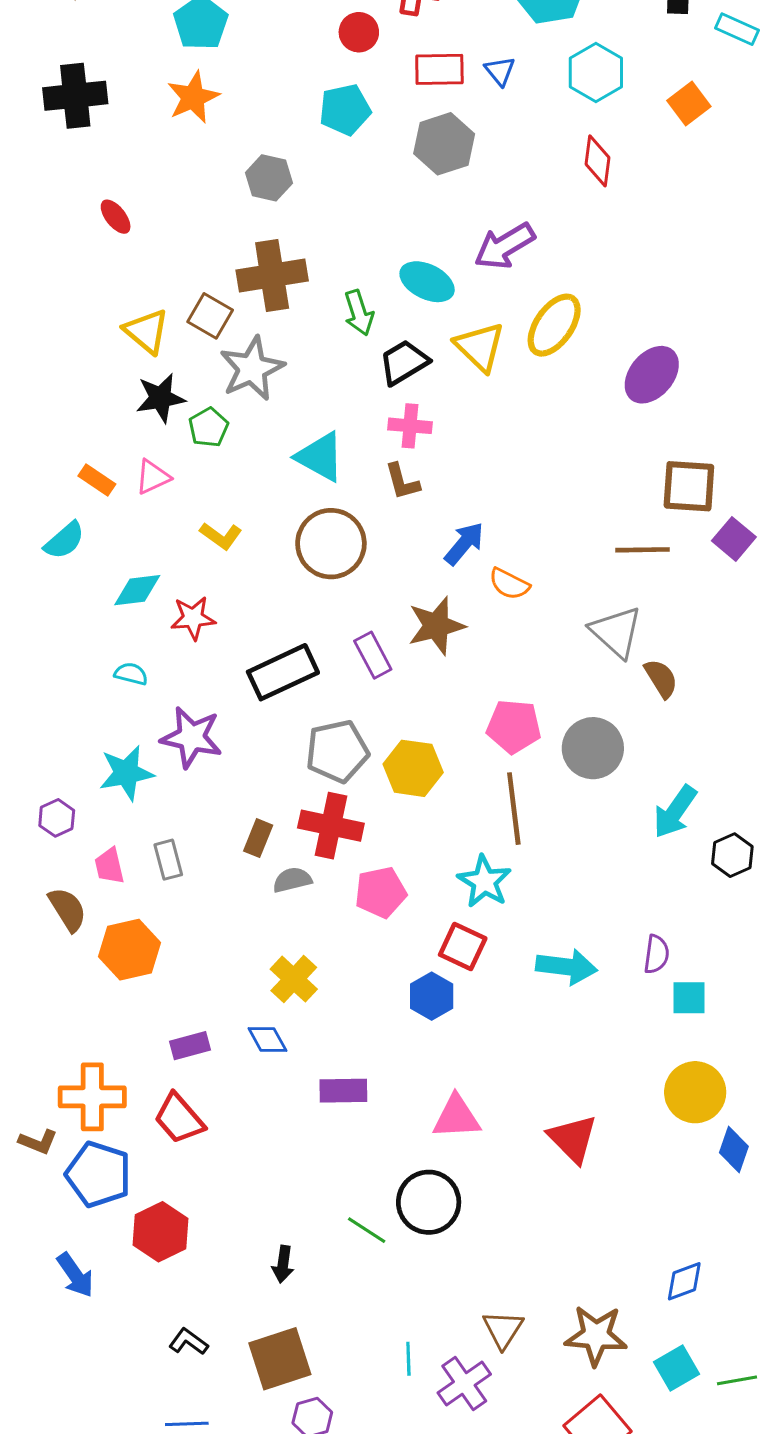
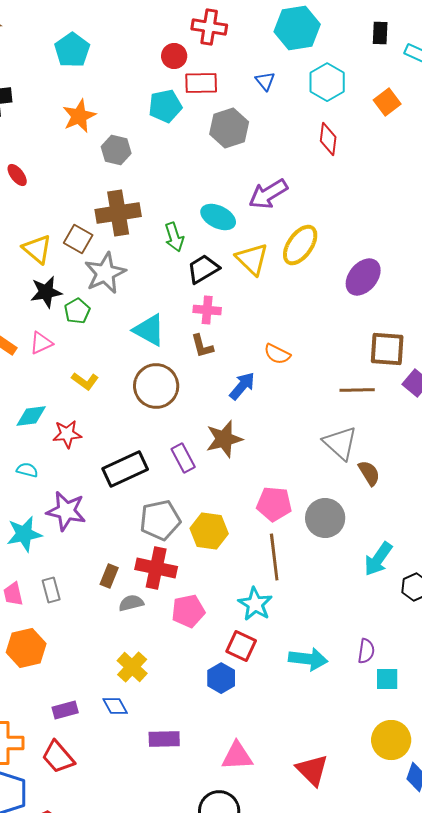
red rectangle: (439, 69) -> (201, 83), moved
orange star: (193, 97) -> (79, 116), moved
orange semicircle: (509, 584) -> (277, 354), moved

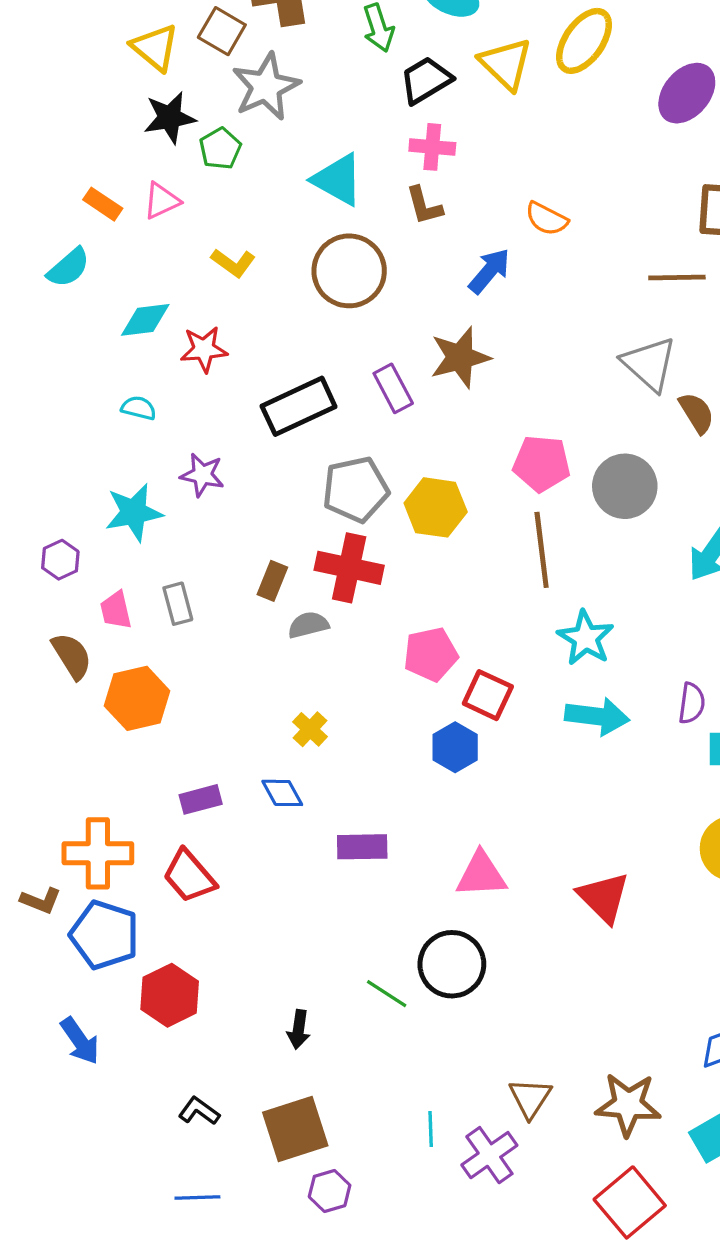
purple star: (66, 511) -> (202, 475), size x0.7
cyan star: (255, 604) -> (586, 638), moved
pink pentagon: (188, 611) -> (431, 654), moved
yellow cross: (132, 667) -> (310, 729), size x0.7

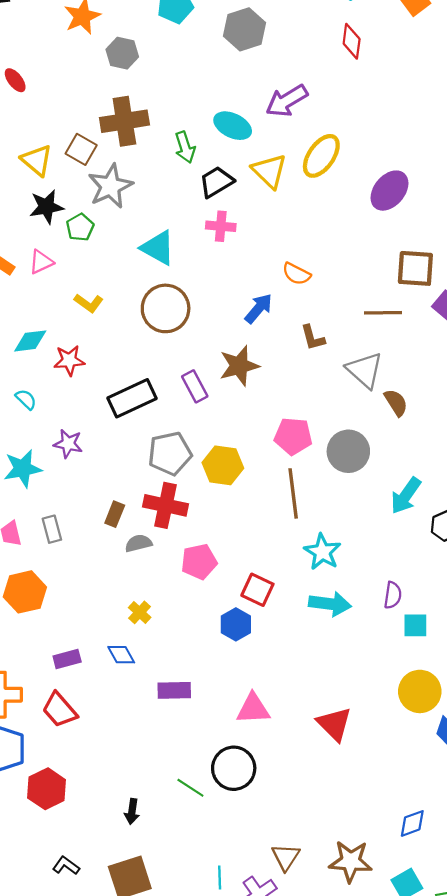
brown L-shape: (424, 206) -> (313, 338), moved
cyan semicircle: (139, 408) -> (26, 399), turned 30
pink pentagon: (431, 654) -> (199, 562), moved

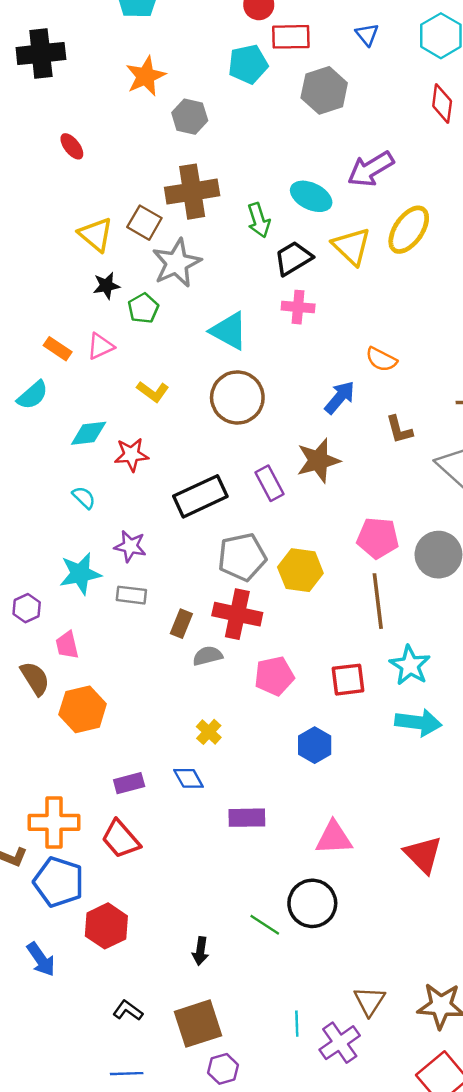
black star: (47, 207) -> (106, 286), size x0.7
gray rectangle: (52, 529) -> (131, 595), moved, turned -68
red square: (257, 590) -> (348, 680), moved, turned -32

